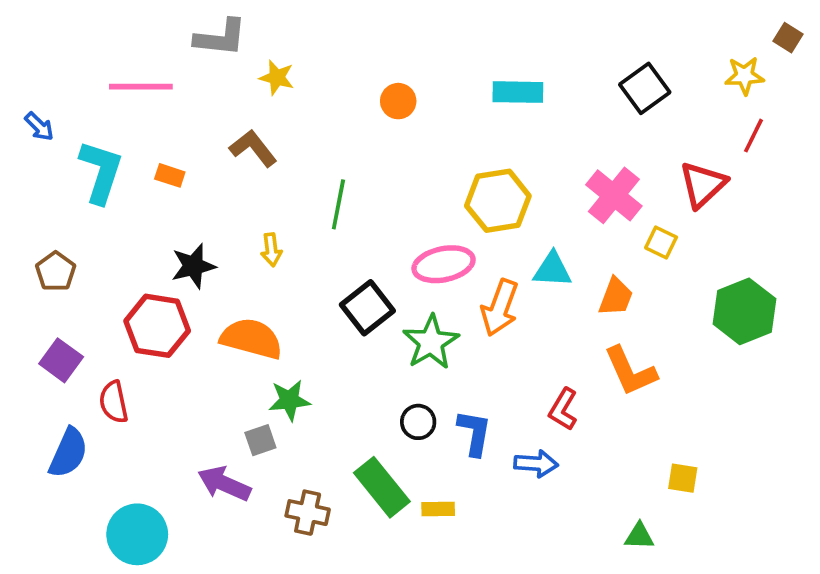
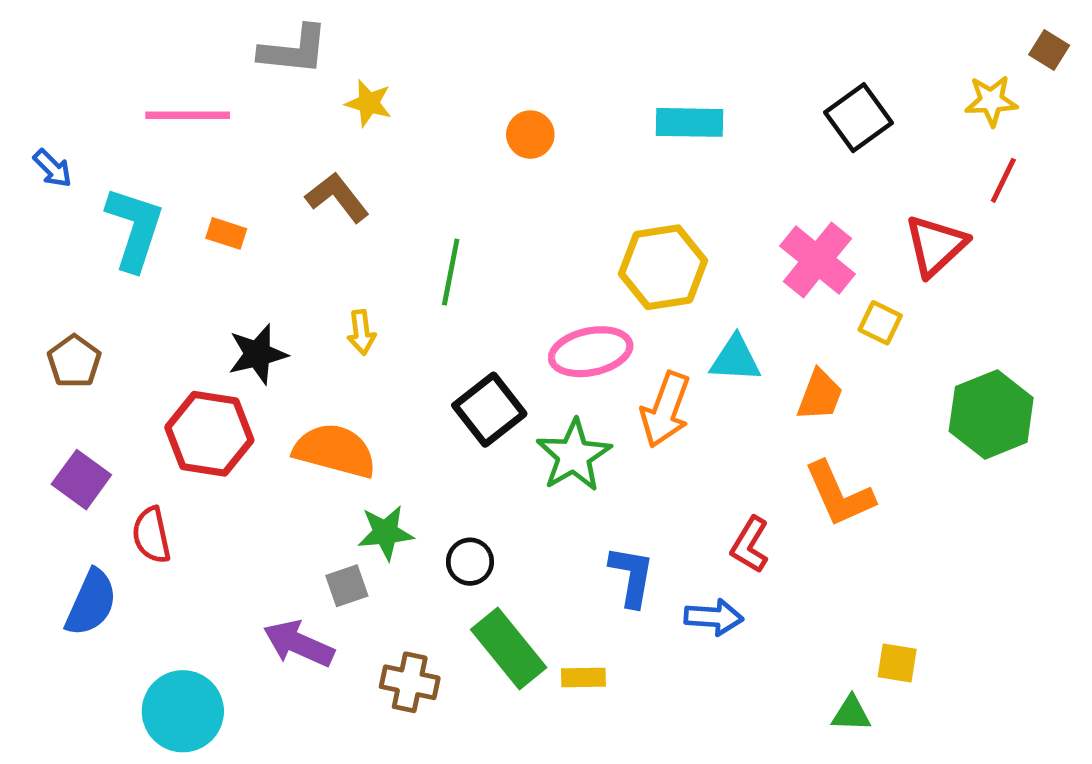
black circle: (418, 422) -> (470, 562), moved
yellow square: (683, 478) -> (897, 663), moved

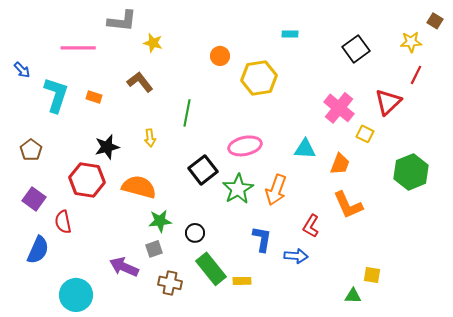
cyan rectangle: (690, 122) -> (290, 34), moved, size x0.6
yellow hexagon: (663, 267) -> (259, 78), moved
orange arrow: (665, 410) -> (276, 190), moved
gray square: (347, 586) -> (154, 249), moved

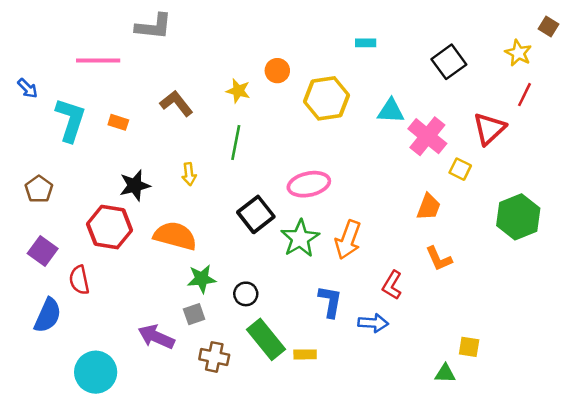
yellow star: (411, 42) -> (518, 53), turned 30
yellow star: (153, 43) -> (238, 91), moved
cyan triangle: (305, 149) -> (391, 111), moved
orange L-shape: (348, 205) -> (439, 259), size x0.7

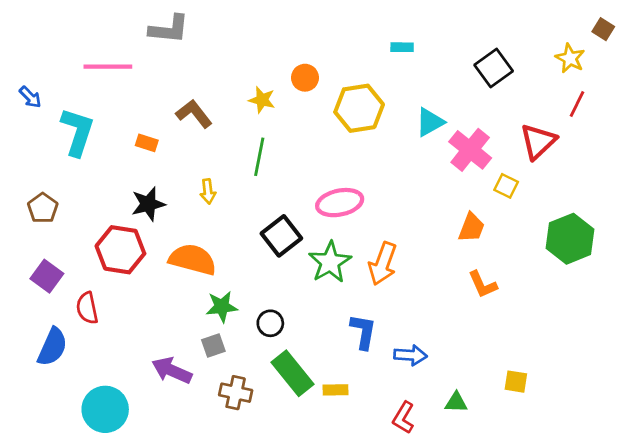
cyan triangle: (391, 111) -> (430, 122), turned -32
orange rectangle: (118, 122) -> (147, 143), moved
red L-shape: (392, 285) -> (403, 418), moved
green triangle: (445, 373) -> (456, 402), moved

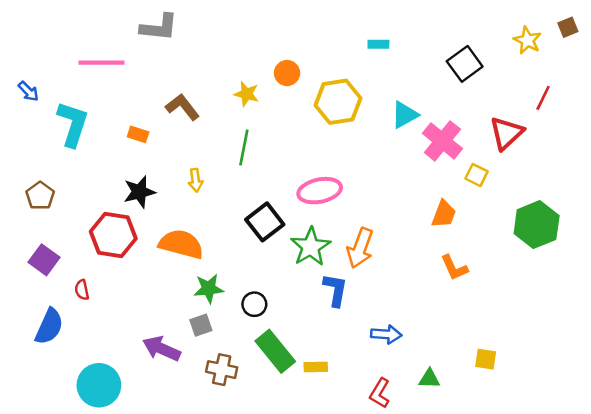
brown square: (603, 29) -> (568, 27), turned 36
yellow star: (570, 58) -> (527, 40), moved
red semicircle: (87, 308) -> (82, 290), size x0.7
blue L-shape: (363, 332) -> (335, 290), moved

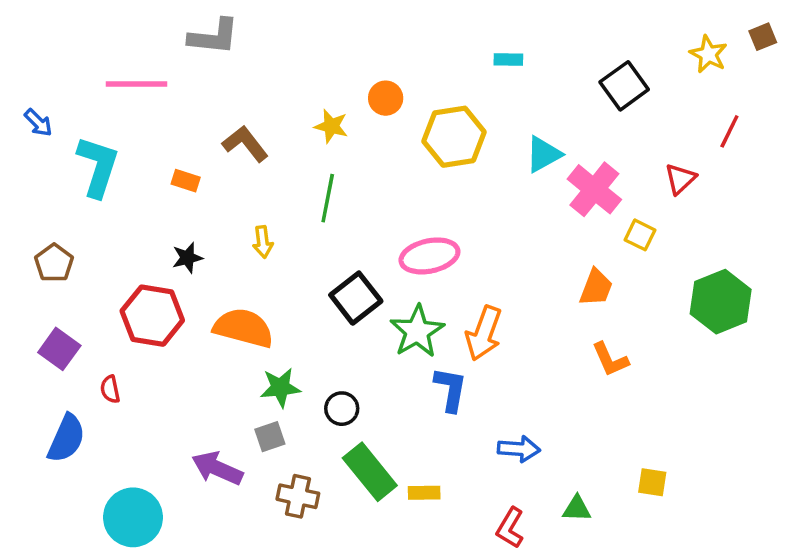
red triangle: (506, 133) -> (680, 179), size x0.7
black star: (139, 192) -> (187, 258), size x0.7

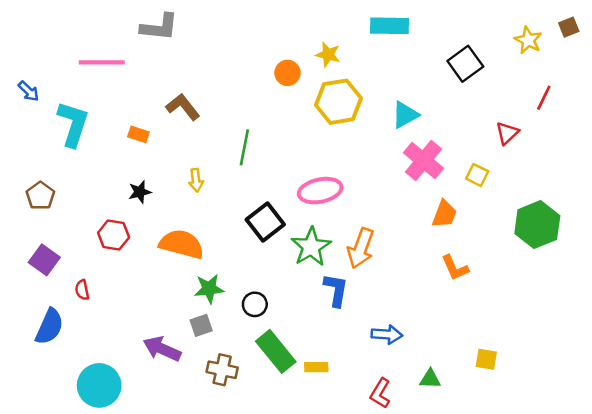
cyan rectangle: (508, 59) -> (390, 26), moved, size x1.8
yellow star: (331, 126) -> (328, 55), moved
pink cross: (594, 189) -> (424, 160), moved
red hexagon: (152, 316) -> (114, 235), size x0.7

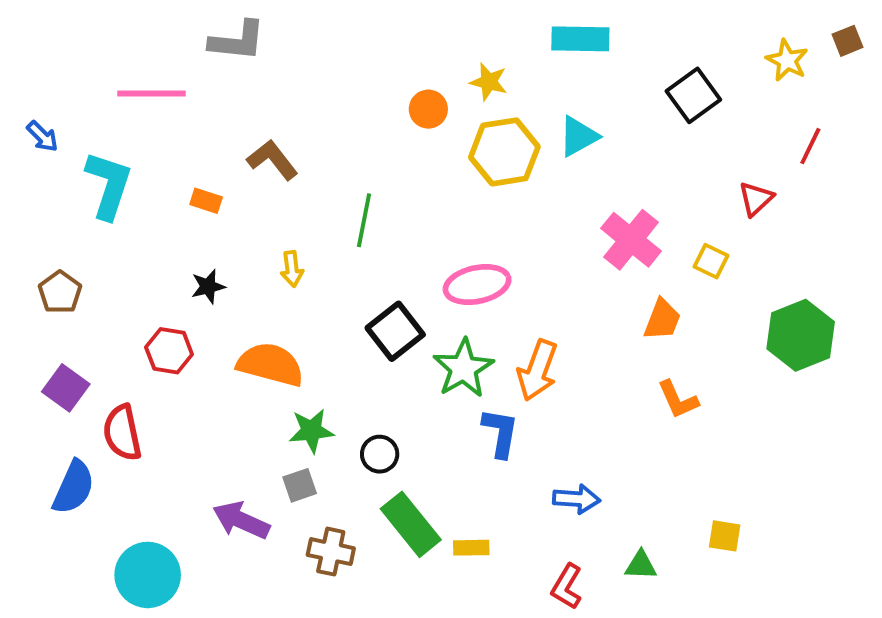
cyan triangle: (405, 115) -> (578, 136), moved
red semicircle: (82, 290) -> (122, 433), size x1.8

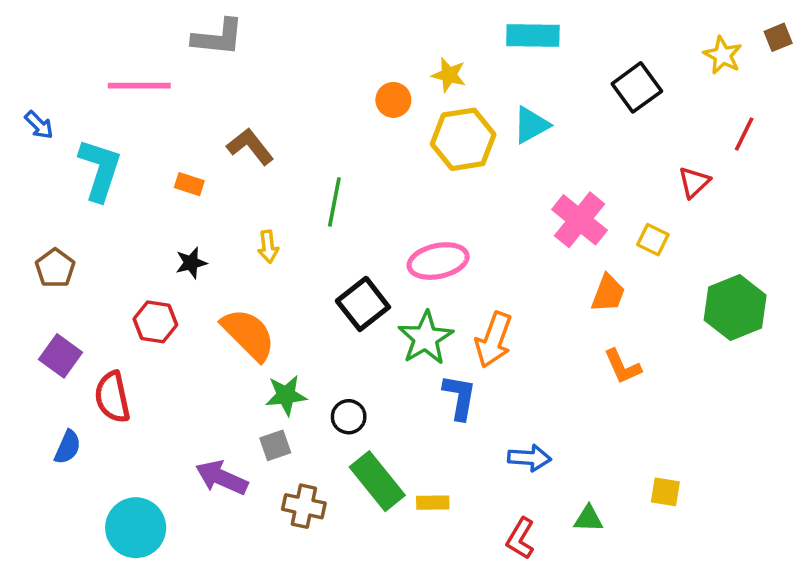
orange semicircle: (270, 364) -> (248, 334), turned 30
blue semicircle: (74, 487) -> (68, 447), size x0.7

